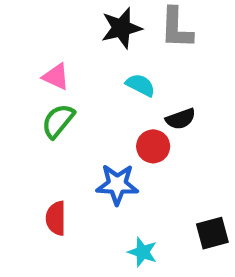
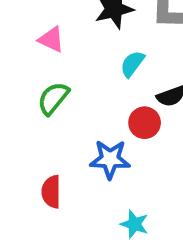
pink triangle: (56, 77) -> (51, 39), moved
cyan semicircle: (140, 85) -> (132, 64), turned -80

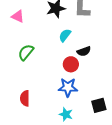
pink triangle: (51, 39) -> (18, 16), moved
blue star: (110, 159) -> (68, 87), moved

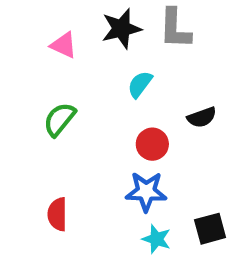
pink triangle: (18, 16) -> (64, 45), moved
black semicircle: (84, 51) -> (202, 117), moved
cyan star: (66, 114) -> (156, 239), moved

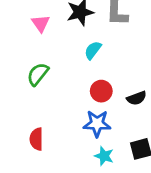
pink triangle: (64, 45) -> (41, 23), turned 30
black semicircle: (202, 117) -> (137, 98), moved

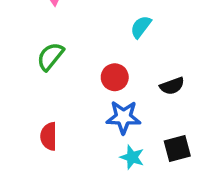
cyan semicircle: (93, 50) -> (141, 27), moved
red circle: (101, 91) -> (115, 77), moved

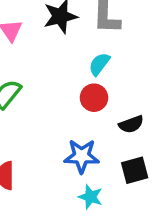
red circle: (115, 77) -> (94, 98), moved
black square: (177, 149) -> (135, 170), moved

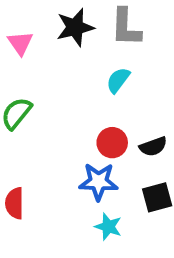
red circle: (94, 98) -> (112, 143), moved

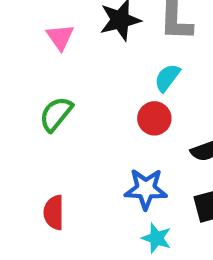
red circle: (112, 143) -> (154, 118), moved

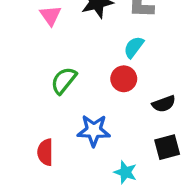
green semicircle: (56, 114) -> (64, 80), moved
blue star: (146, 189) -> (94, 131), moved

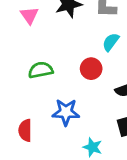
cyan semicircle: (134, 47) -> (111, 42), moved
green semicircle: (64, 80) -> (41, 70), turned 40

